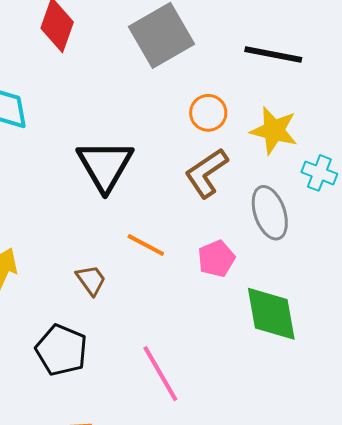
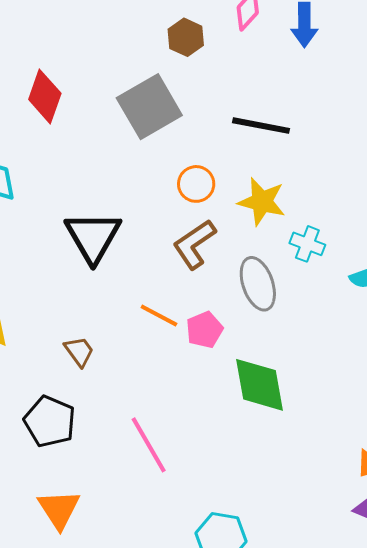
orange line: (146, 245) -> (159, 315), moved

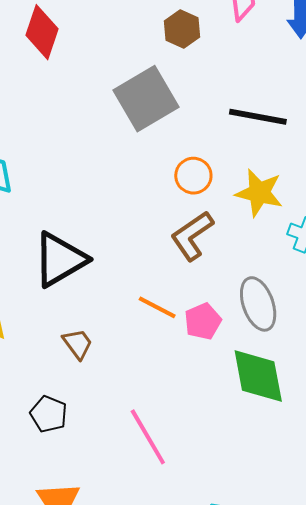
red diamond: (45, 96) -> (42, 32), moved
black triangle: (93, 237) -> (60, 260), moved, turned 30
gray ellipse: (258, 284) -> (258, 304), moved
black pentagon: (50, 422) -> (49, 414), size x0.7

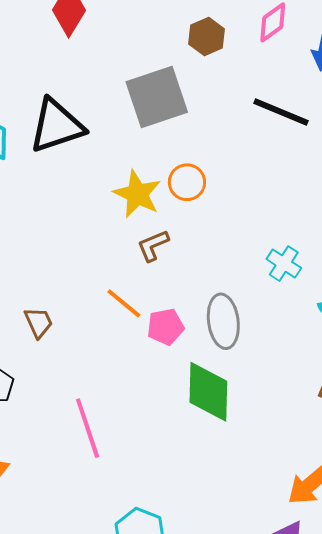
black line: (258, 117) -> (281, 112), moved
yellow star: (259, 193) -> (137, 194), moved
brown L-shape: (192, 236) -> (153, 245), moved, size x0.7
black triangle: (60, 260) -> (57, 126), moved

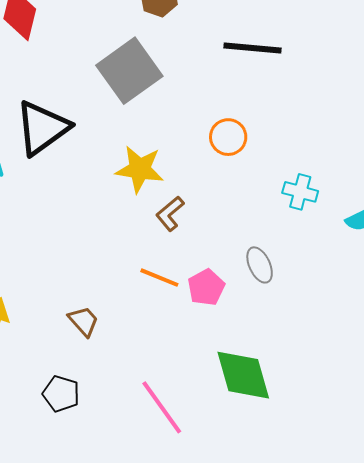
orange circle: (187, 182) -> (228, 137), moved
gray ellipse: (223, 321) -> (260, 265), size x0.7
green diamond: (208, 392) -> (243, 375), moved

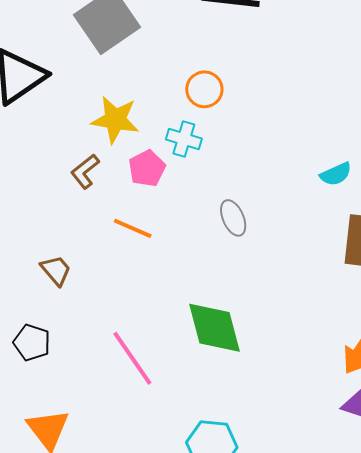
cyan cross: (300, 192) -> (184, 139), moved
brown L-shape: (170, 214) -> (85, 171), moved
pink pentagon: (206, 287) -> (147, 168), moved

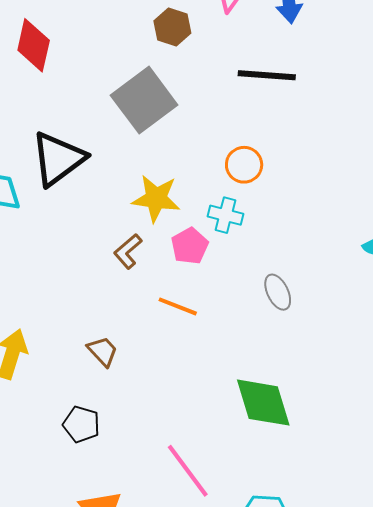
pink line: (132, 358) -> (188, 471), moved

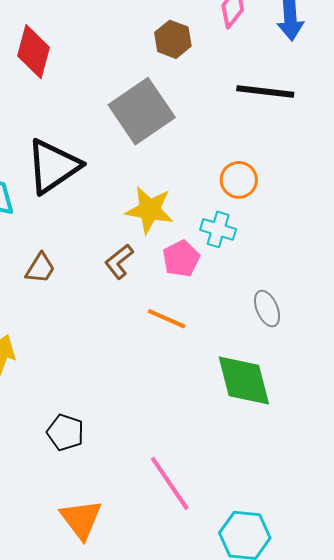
brown trapezoid: (103, 351) -> (40, 268), moved, turned 72
green diamond: (263, 403) -> (244, 381), moved

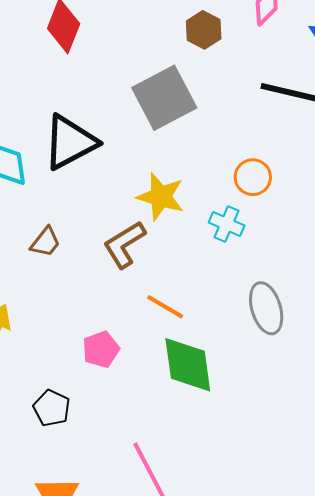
pink pentagon: (181, 259) -> (101, 349), moved
brown L-shape: (119, 262) -> (124, 244), size x1.4
gray ellipse: (267, 309) -> (266, 308), size x1.4
green diamond: (244, 381) -> (188, 365), moved

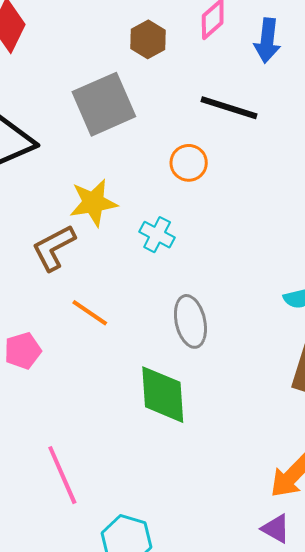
orange circle: (253, 177) -> (189, 163), moved
yellow star: (161, 197) -> (93, 203), turned -30
green diamond: (188, 365) -> (163, 395), moved

